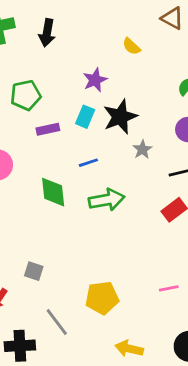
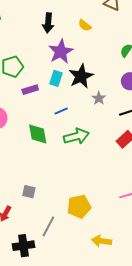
black arrow: (47, 33) -> (48, 23), moved
purple star: (95, 80) -> (61, 52), size x1.4
gray line: (57, 322) -> (48, 226), turned 70

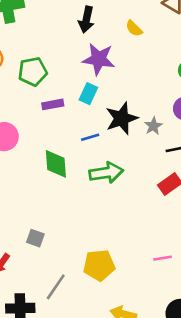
purple star: (61, 52) -> (99, 59), turned 30
black star: (81, 76) -> (122, 118), moved
gray star: (99, 98) -> (153, 126), moved

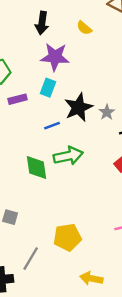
green diamond: (56, 164) -> (37, 167), moved

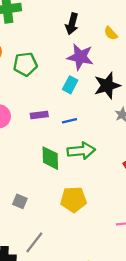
purple rectangle: (17, 99) -> (39, 115), moved
black star: (79, 107) -> (107, 85), moved
yellow pentagon: (67, 237) -> (73, 200), moved

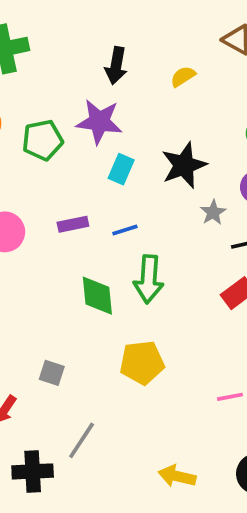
yellow semicircle: (111, 33) -> (183, 77), turned 104
purple star: (80, 57) -> (99, 122), moved
green arrow: (81, 151) -> (149, 279), turned 104

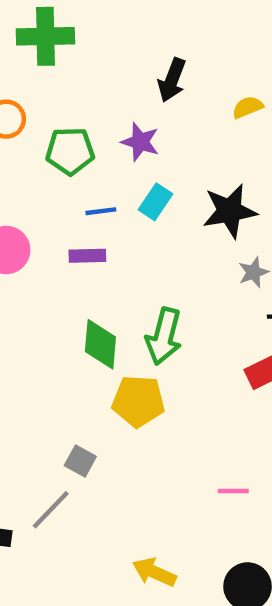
purple star: (99, 122) -> (140, 142), size x0.7
blue line: (125, 230) -> (101, 211), moved
yellow pentagon: (142, 363) -> (138, 401), moved
gray square: (52, 373) -> (80, 461), moved

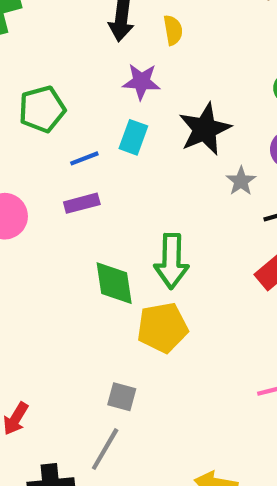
yellow semicircle: (248, 107) -> (173, 30), moved, turned 116
purple star: (140, 142) -> (141, 82), moved

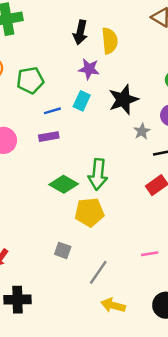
yellow semicircle: (173, 30) -> (110, 41), size x1.5
green diamond: (114, 283) -> (64, 184), turned -56
gray line: (105, 449) -> (98, 272), moved

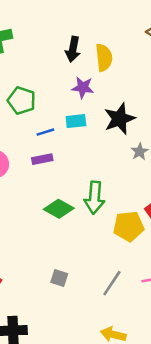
green pentagon: (30, 80) -> (22, 101), turned 30
cyan rectangle: (82, 101) -> (76, 121), turned 60
yellow pentagon: (89, 212) -> (129, 226), moved
gray line: (98, 272) -> (112, 283), moved

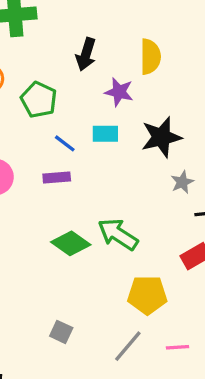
black arrow: (73, 49) -> (86, 54), moved
blue line: (45, 132) -> (65, 143), turned 48
green arrow: (94, 198) -> (118, 234), turned 112
yellow pentagon: (129, 226) -> (147, 295), moved

